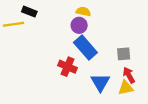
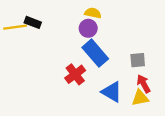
black rectangle: (29, 12) -> (33, 22), moved
red cross: (67, 67) -> (75, 74), turned 30
blue triangle: (100, 83) -> (112, 92), turned -30

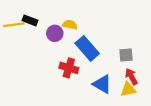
yellow semicircle: (93, 13) -> (70, 25), moved
purple circle: (88, 28) -> (55, 33), moved
red cross: (75, 74) -> (69, 68), turned -36

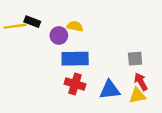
blue rectangle: (87, 48) -> (75, 59), moved, turned -50
red cross: (69, 68) -> (75, 84), moved
blue triangle: (102, 84) -> (110, 90), turned -36

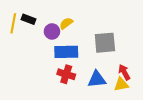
yellow line: (15, 26) -> (13, 23), turned -72
yellow semicircle: (75, 26) -> (66, 23), turned -48
gray square: (135, 59) -> (105, 43), moved, size x1.6

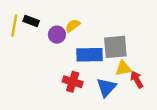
blue rectangle: (66, 52) -> (90, 55), moved
blue triangle: (97, 79) -> (106, 87), turned -42
yellow triangle: (121, 84) -> (123, 68), moved

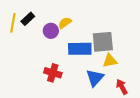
black rectangle: (31, 21) -> (28, 19), turned -64
red arrow: (137, 80) -> (122, 87), moved
red cross: (73, 82) -> (53, 73), moved

